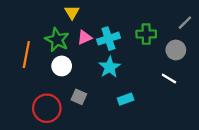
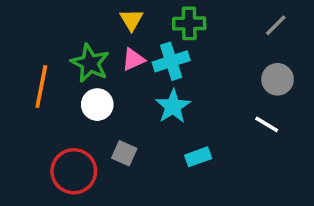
yellow triangle: (72, 12) -> (131, 20), moved
gray line: (185, 23) -> (276, 25), moved
green cross: (146, 34) -> (189, 23), moved

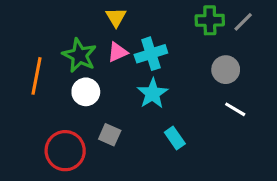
green cross: (189, 23) -> (210, 20), moved
gray circle: (278, 79) -> (226, 70), moved
cyan rectangle: (198, 157) -> (175, 138), turned 75

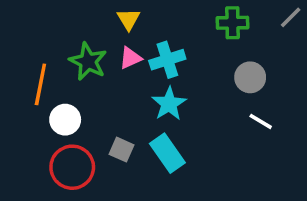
gray line: (243, 22) -> (291, 17), moved
white circle: (86, 92) -> (65, 120), moved
cyan rectangle: (175, 138) -> (167, 153), moved, size x1.5

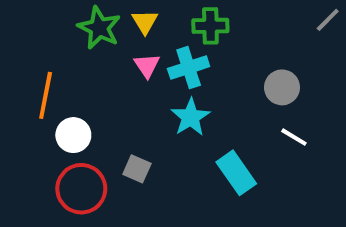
green cross: (233, 23) -> (210, 26), moved
pink triangle: (130, 58) -> (147, 66), turned -40
green star: (88, 61) -> (99, 28), moved
cyan rectangle: (167, 153) -> (236, 173), moved

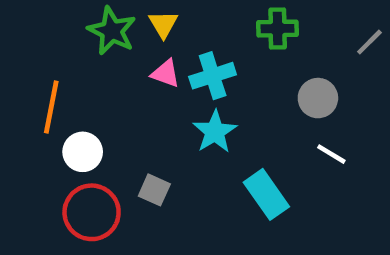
gray line: (328, 20) -> (369, 42), moved
green cross: (210, 26) -> (278, 29), moved
pink triangle: (147, 66) -> (166, 73), turned -36

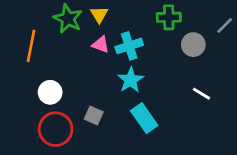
gray circle: (318, 98) -> (193, 45), moved
orange line: (51, 107) -> (31, 46), moved
cyan rectangle: (266, 194) -> (144, 118), moved

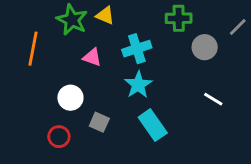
yellow triangle: (99, 15) -> (105, 15), turned -36
pink triangle: (101, 45) -> (92, 57), moved
white circle: (50, 92) -> (70, 98), moved
red circle: (56, 129) -> (59, 137), size x0.6

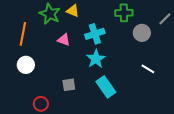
white circle: (70, 98) -> (26, 65), moved
gray square: (99, 122) -> (69, 85), turned -32
red circle: (59, 137) -> (41, 104), moved

